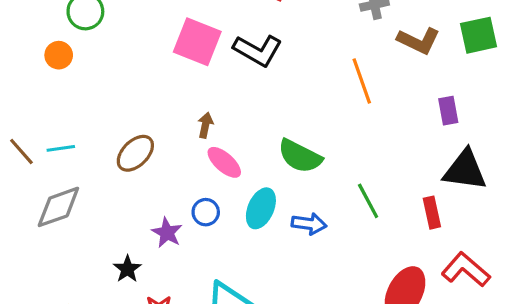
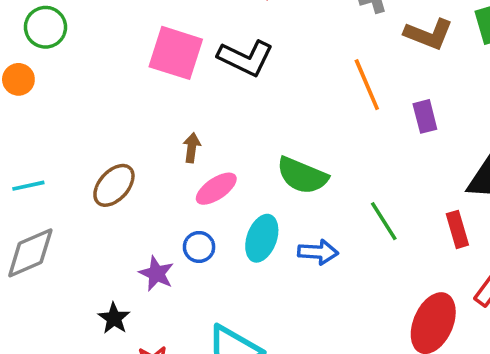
purple rectangle: (448, 111) -> (425, 116), moved
pink ellipse: (224, 162) -> (216, 189), turned -72

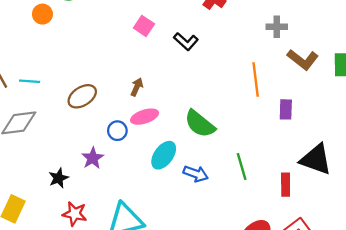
pink square: (176, 53) -> (144, 26), size x0.6
black L-shape: (246, 58) -> (186, 41), size x0.7
blue circle: (199, 247) -> (117, 131), moved

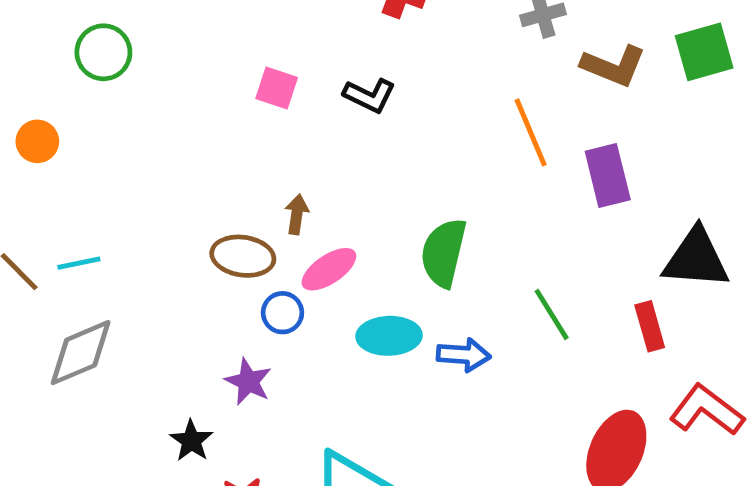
orange circle: (42, 14) -> (37, 141), moved
brown ellipse: (82, 96) -> (243, 256), moved, turned 56
purple rectangle: (286, 109) -> (608, 175), size x1.4
green semicircle: (200, 124) -> (444, 253), turned 80
cyan ellipse: (164, 155) -> (389, 336), turned 68

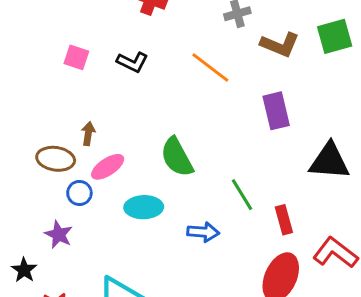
orange line: (531, 132) -> (210, 68), moved, turned -30
green semicircle: (444, 253) -> (177, 157), turned -42
red rectangle: (650, 326) -> (284, 220), moved
blue arrow: (464, 355) -> (203, 232), moved

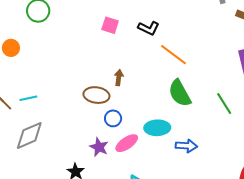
orange line: (210, 68) -> (174, 55), moved
pink ellipse: (108, 167) -> (127, 143), moved
green line: (242, 195) -> (224, 104), moved
blue arrow: (203, 232) -> (186, 146), moved

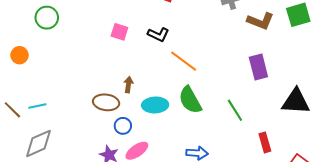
cyan ellipse: (157, 128) -> (155, 105), moved

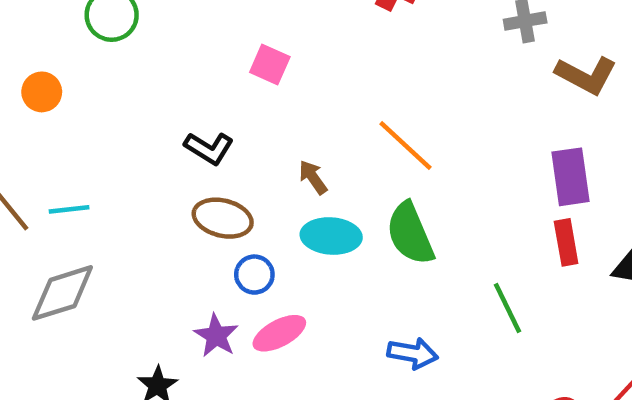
black L-shape: (158, 35) -> (209, 148), moved
brown arrow: (128, 85) -> (313, 177), moved, turned -49
green line: (235, 110) -> (507, 308), moved
red rectangle: (265, 142) -> (566, 242), moved

